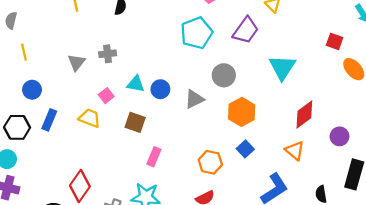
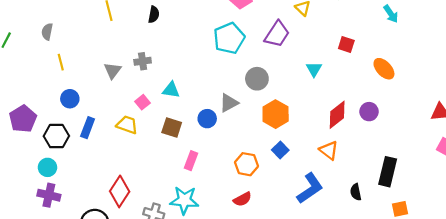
red square: (335, 41) -> (346, 44), moved
cyan triangle: (282, 67) -> (314, 69), size x0.6
blue circle: (160, 89) -> (207, 119), moved
purple circle: (340, 136) -> (369, 112), moved

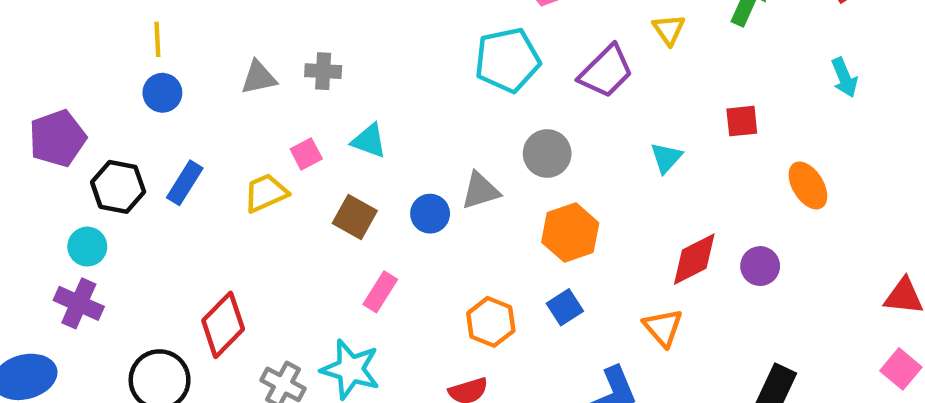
red square: (346, 44) -> (742, 121), turned -35
gray triangle: (113, 71) -> (259, 78), turned 30
blue circle: (70, 99) -> (162, 93), moved
yellow trapezoid: (127, 125) -> (266, 193), turned -55

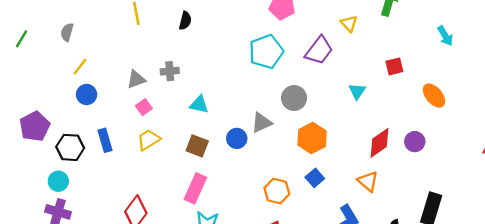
yellow line: (157, 39) -> (80, 67), turned 48
pink square: (306, 154) -> (144, 107), moved
blue rectangle: (185, 183) -> (105, 140), turned -40
pink rectangle: (380, 292) -> (195, 188), moved, size x1.4

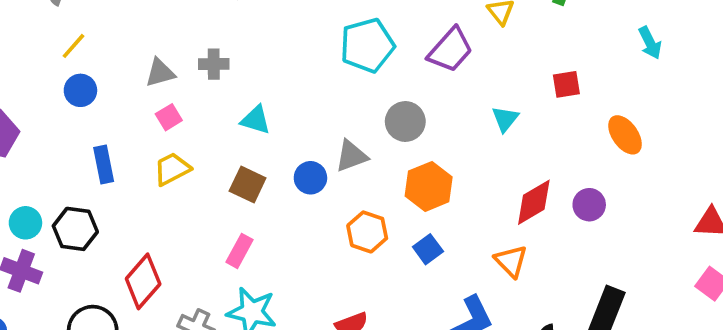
black hexagon: (70, 147) -> (75, 229), moved
pink rectangle: (195, 188) -> (239, 251), size x0.7
orange hexagon: (277, 191) -> (367, 232), moved

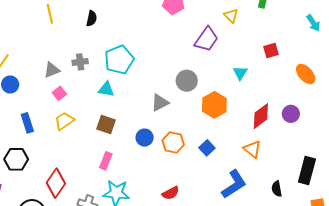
cyan pentagon: (367, 45) -> (119, 60), moved
blue circle: (310, 178) -> (145, 138), moved
orange hexagon: (429, 186) -> (214, 105), moved

